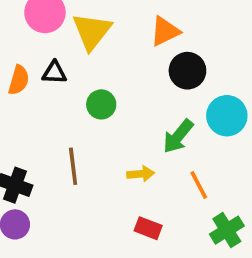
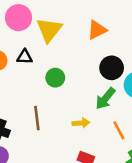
black circle: (187, 71) -> (112, 68), moved

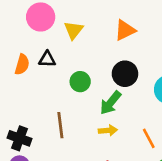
yellow triangle: (49, 30) -> (74, 30), size x0.7
black circle: (112, 68) -> (125, 74), moved
green arrow: (105, 98) -> (110, 103), moved

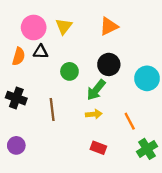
pink circle: (41, 17) -> (34, 27), moved
black cross: (19, 138) -> (16, 98), moved

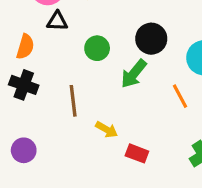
orange semicircle: (19, 56) -> (25, 47), moved
yellow arrow: (94, 114) -> (107, 130), moved, turned 35
orange line: (130, 121) -> (180, 96), moved

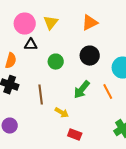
green arrow: (134, 74) -> (82, 90), moved
red rectangle: (137, 153) -> (75, 135), moved

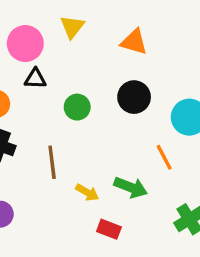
yellow triangle: (51, 23) -> (72, 27), moved
orange triangle: (90, 23) -> (134, 42), turned 42
green arrow: (82, 90) -> (131, 187), moved, turned -108

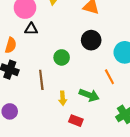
green circle: (77, 107) -> (62, 57), moved
yellow arrow: (87, 192) -> (63, 98), turned 56

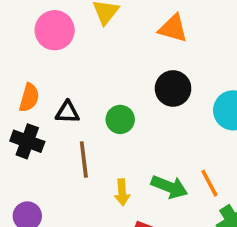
black triangle: (31, 29) -> (67, 112), moved
orange line: (109, 77) -> (209, 183), moved

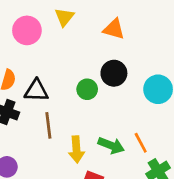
black triangle: (67, 112) -> (36, 91), size x1.4
green circle: (120, 119) -> (87, 89), moved
yellow arrow: (122, 192) -> (76, 149), size x1.4

